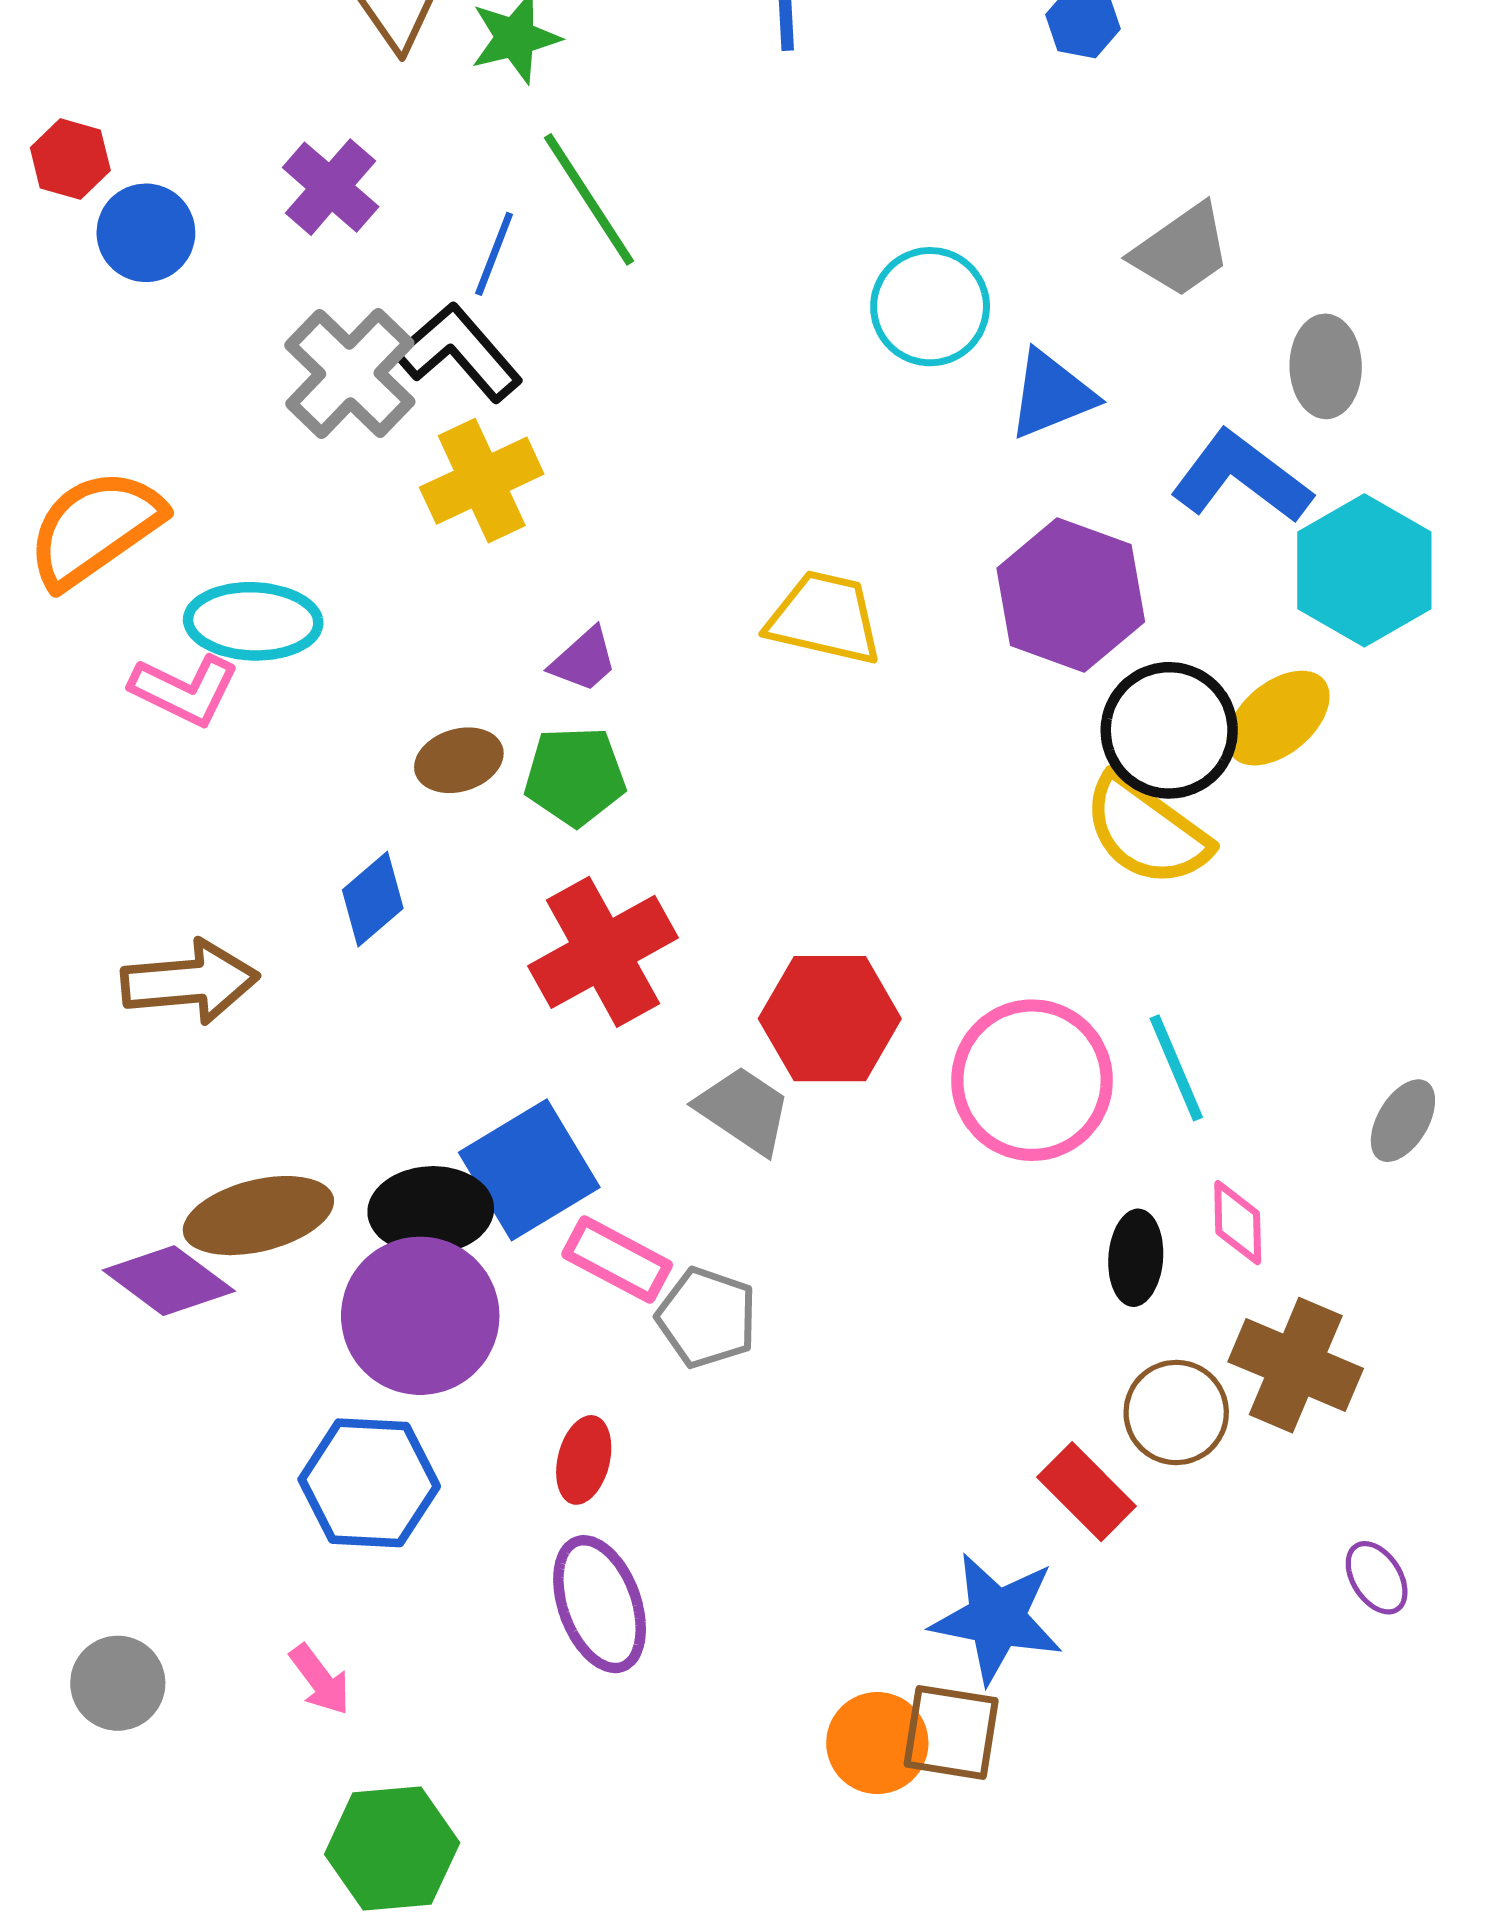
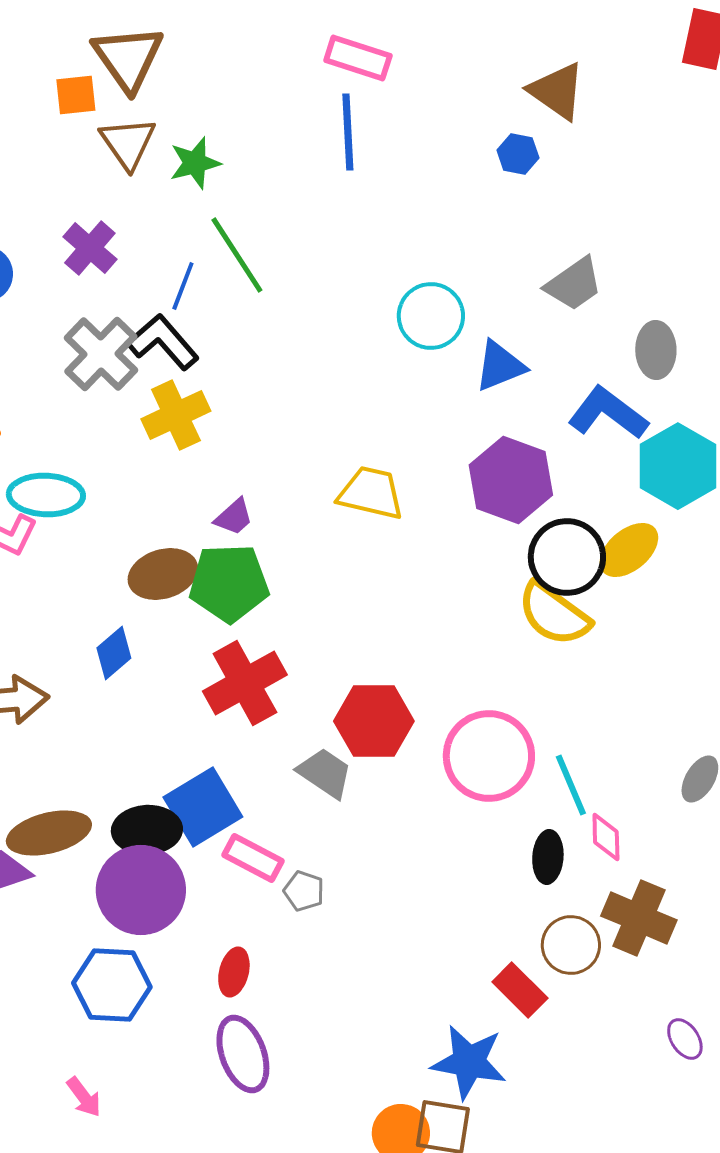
brown ellipse: (459, 760) -> (163, 574), size x1.4
green pentagon: (575, 776) -> (229, 583), size x1.4
cyan line: (1176, 1068) -> (571, 785), moved
gray pentagon: (707, 1318) -> (304, 891), size x0.7

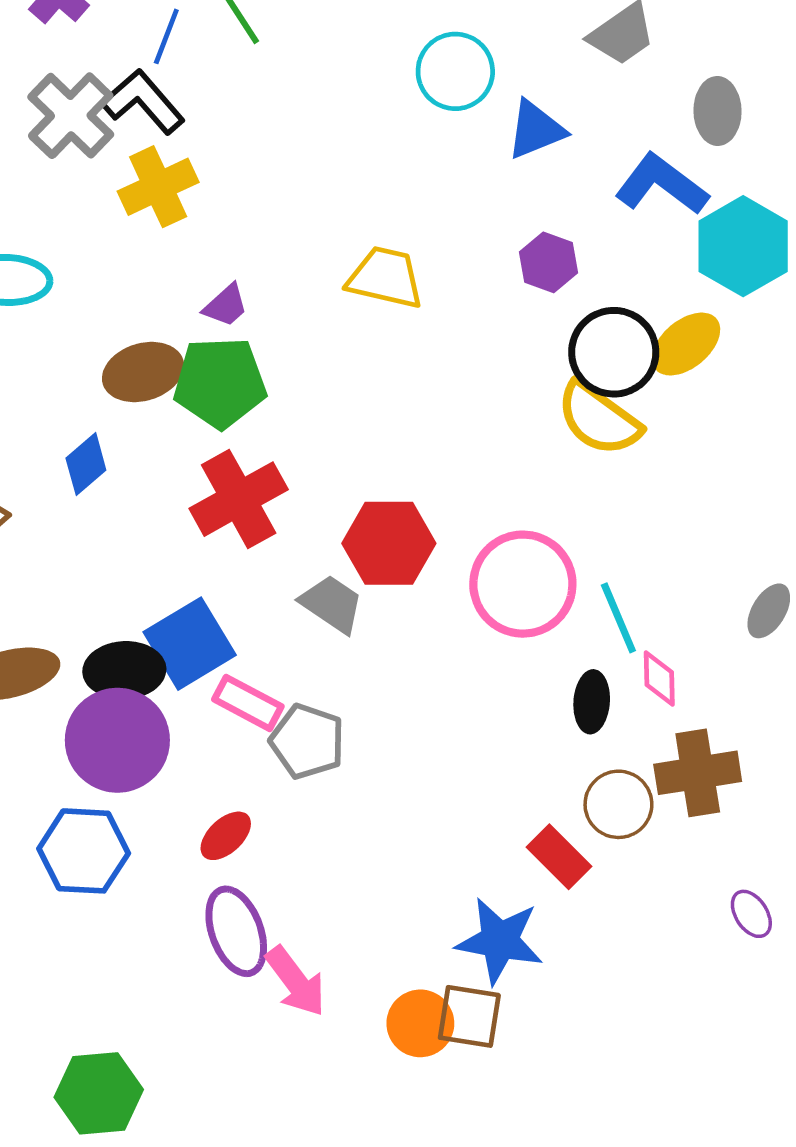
purple hexagon: (511, 480) -> (549, 262), size x0.6
gray pentagon: (304, 891) -> (307, 741), size x1.6
brown cross: (639, 918) -> (698, 773), turned -32
red ellipse: (234, 972) -> (226, 836), turned 33
pink arrow: (84, 1097) -> (296, 981), moved, size x1.5

